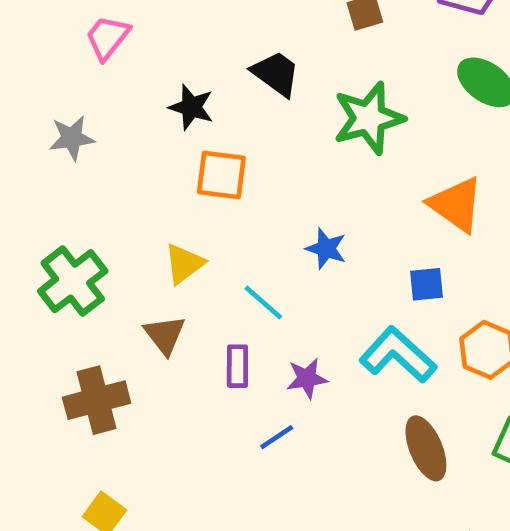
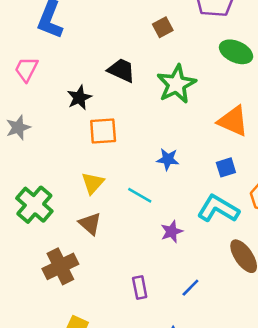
black star: (191, 107) -> (79, 98), turned -30
purple rectangle: (237, 366) -> (140, 288), moved
blue line: (277, 437) -> (190, 288), moved

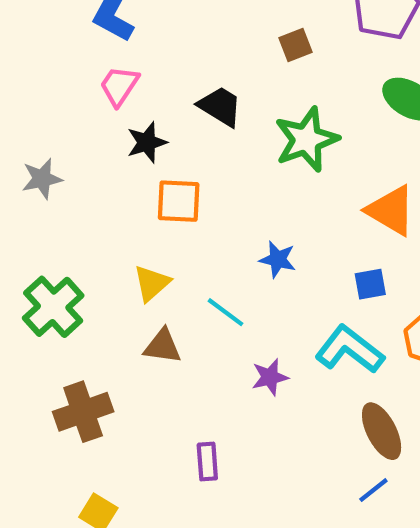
pink trapezoid: (26, 69) -> (119, 86), moved
brown triangle: (90, 224) -> (163, 346), moved, turned -40
blue line: (190, 288) -> (373, 490), moved

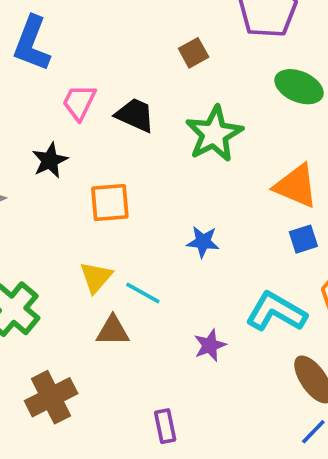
pink trapezoid: (119, 86) -> (79, 102), moved
black star: (147, 142) -> (50, 160), moved
blue square: (370, 284) -> (303, 239), moved
cyan line: (225, 312) -> (143, 293), moved

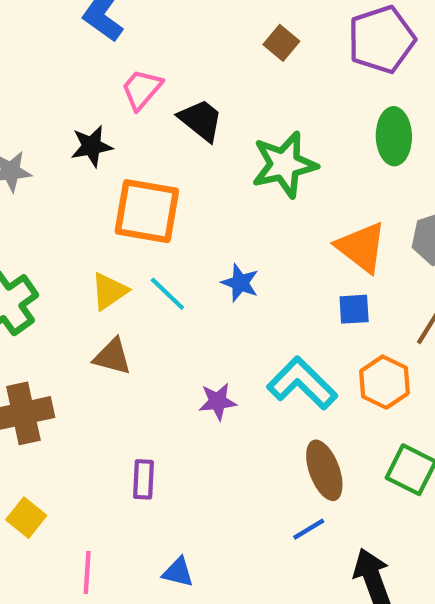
brown square: (194, 53) -> (281, 43), moved, turned -36
green ellipse: (299, 87) -> (394, 136), turned 51
orange square: (110, 202) -> (147, 211), size x1.4
cyan line: (143, 293) -> (167, 294), moved

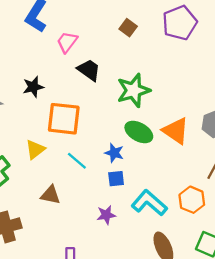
pink trapezoid: (142, 89) -> (67, 42), moved
green ellipse: (394, 136) -> (139, 132), moved, turned -56
yellow triangle: (109, 291) -> (35, 149), moved
blue square: (354, 309) -> (116, 179), moved

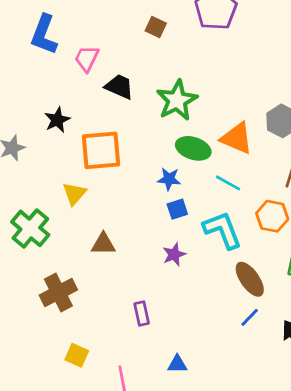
cyan line: (77, 161) -> (228, 183), moved
cyan L-shape: (149, 203) -> (222, 230), turned 39

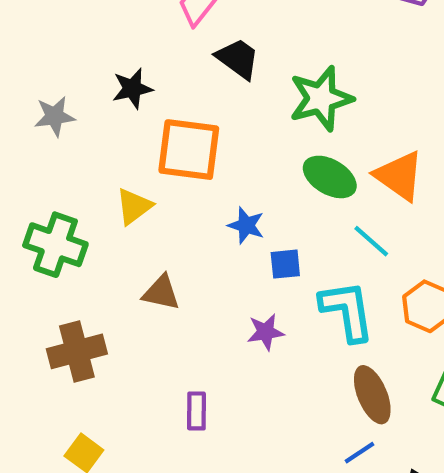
blue star: (169, 179) -> (246, 225), moved
green cross: (30, 228) -> (55, 245), turned -33

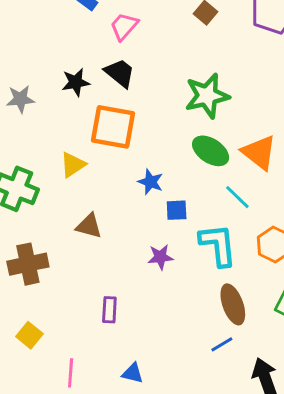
black trapezoid: (238, 59) -> (120, 73), moved

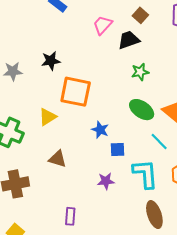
pink trapezoid: (124, 26) -> (103, 25), moved
black trapezoid: (120, 73) -> (129, 40), moved, turned -60
green star: (207, 96) -> (140, 72), size x0.6

